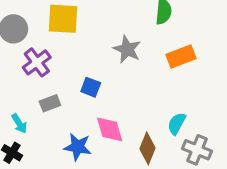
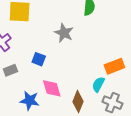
orange rectangle: (181, 57) -> (114, 66), moved

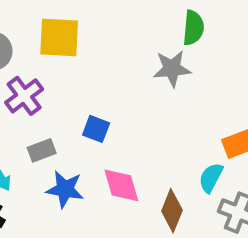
gray star: (64, 33) -> (172, 69), moved, turned -30
blue star: (30, 101) -> (65, 189), moved

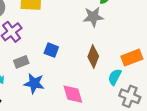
pink diamond: (121, 185) -> (73, 94), moved
brown diamond: (172, 211) -> (93, 57), moved

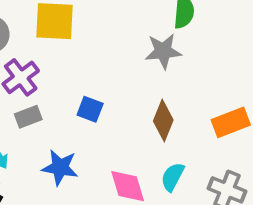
gray rectangle: (21, 62) -> (28, 117), moved
cyan semicircle: (115, 77) -> (173, 177), moved

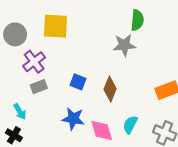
brown diamond: (163, 121) -> (110, 89), moved
blue star: (60, 167) -> (73, 119), moved

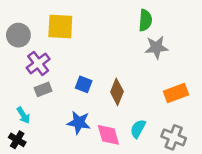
gray star: (124, 45) -> (156, 47), moved

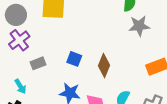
purple cross: (38, 63) -> (19, 40), moved

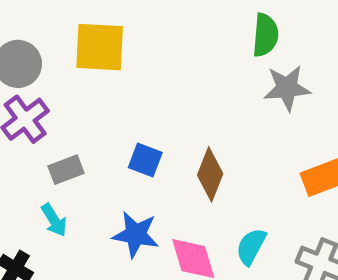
cyan arrow: (20, 86) -> (54, 220), moved

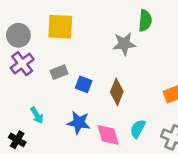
gray star: (287, 88) -> (124, 44), moved
gray rectangle: (66, 170) -> (59, 72), moved

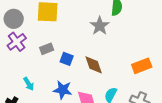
gray star: (124, 44) -> (100, 26), turned -30
brown diamond: (117, 92) -> (94, 65), turned -40

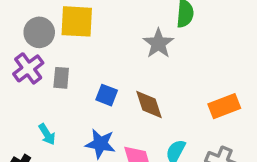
gray circle: (14, 19) -> (39, 32), moved
gray rectangle: (47, 49) -> (61, 78), moved, turned -64

